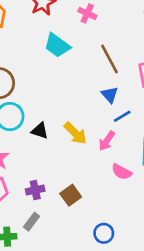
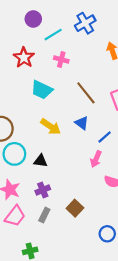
blue triangle: (110, 95) -> (82, 123), moved
yellow arrow: (75, 133) -> (51, 127), moved
purple cross: (35, 190) -> (43, 190), moved
gray rectangle: (31, 222) -> (44, 215), moved

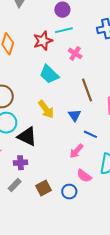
cyan line: (53, 35) -> (64, 30), moved
blue line: (105, 137) -> (90, 134), turned 48
black triangle: (41, 161) -> (27, 136), size x1.5
blue circle: (107, 234) -> (69, 192), moved

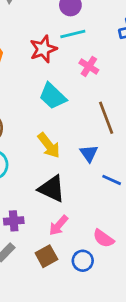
black triangle: (27, 136) -> (52, 189), moved
pink arrow: (76, 151) -> (59, 225), moved

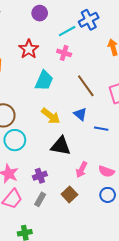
cyan line: (73, 34) -> (67, 31), moved
cyan trapezoid: (53, 96) -> (44, 81), turned -95
pink arrow: (59, 225) -> (81, 170), moved
blue circle: (83, 261) -> (108, 195), moved

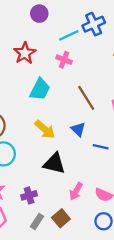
gray rectangle: (40, 199) -> (37, 221), moved

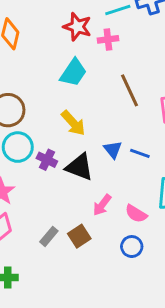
red star: (25, 53) -> (77, 27), moved, turned -30
pink cross: (64, 60) -> (108, 39), turned -35
blue triangle: (78, 129) -> (113, 150), moved
purple cross: (29, 195) -> (47, 160), moved, turned 35

